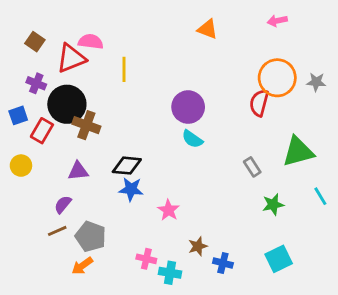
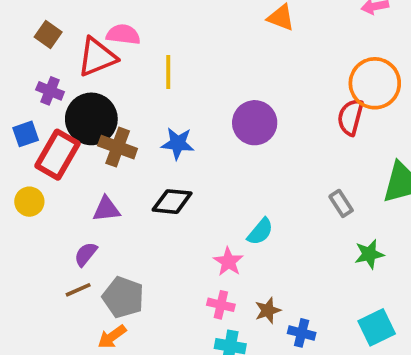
red rectangle: (42, 131) -> (58, 155), size x1.4
cyan semicircle: (192, 139) -> (260, 232), moved, turned -85
blue star: (131, 189) -> (178, 143), moved
pink cross: (146, 259) -> (221, 305), moved

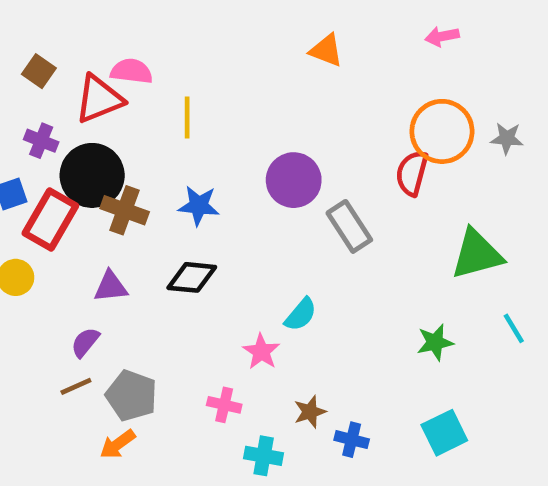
gray rectangle: (341, 203) -> (349, 226), moved, size x1.5
pink cross: (221, 305) -> (224, 405), moved

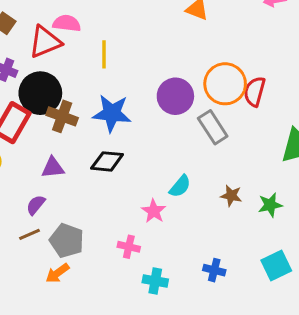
orange circle: (442, 131) -> (225, 84), moved
blue star: (199, 206) -> (112, 113), size x1.4
brown star: (310, 412) -> (231, 196), moved, turned 30

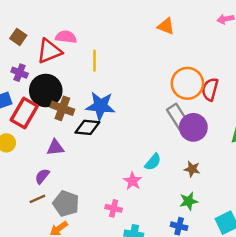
purple circle: (175, 96) -> (193, 127), moved
black diamond: (107, 161) -> (87, 127), moved
green star: (270, 205) -> (189, 201), moved

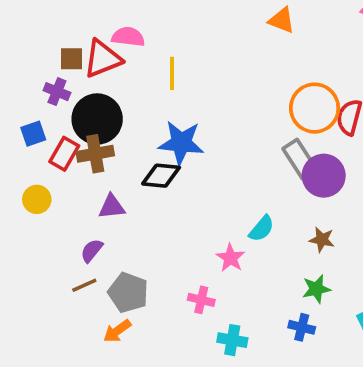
brown square: (18, 37) -> (72, 59), moved, turned -35
brown cross: (62, 108) -> (95, 154), moved, turned -30
red rectangle: (24, 113) -> (64, 154), size x0.7

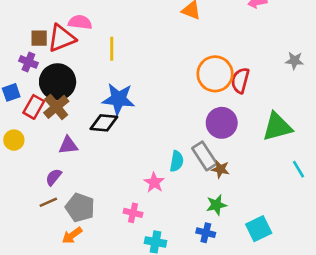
brown cross: (95, 154) -> (56, 107), turned -30
gray rectangle: (300, 159) -> (204, 156), moved
cyan semicircle: (262, 229) -> (177, 161), turned -30

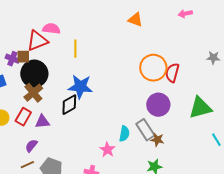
brown square: (39, 38) -> (23, 57), moved
red rectangle: (34, 107) -> (23, 117), moved
black diamond: (104, 123) -> (69, 105), turned -35

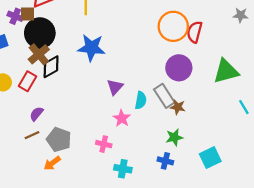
black diamond: (69, 105) -> (51, 67), moved
purple triangle: (42, 122) -> (115, 87), moved, turned -42

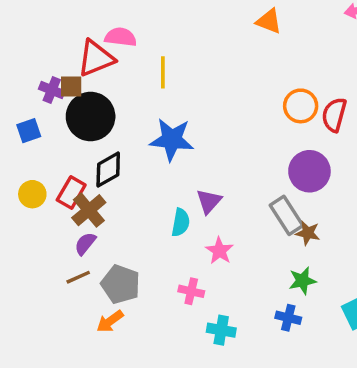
orange circle: (173, 26) -> (301, 106), size x0.7
brown cross: (39, 54) -> (89, 210), moved
cyan semicircle: (141, 100) -> (181, 222), moved

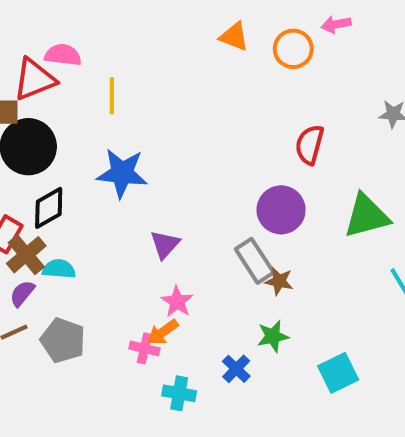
orange circle: (301, 106) -> (293, 49), moved
cyan semicircle: (181, 222) -> (59, 269), moved, turned -96
blue cross: (288, 318) -> (236, 369), moved, turned 30
orange arrow: (110, 321) -> (163, 332), moved

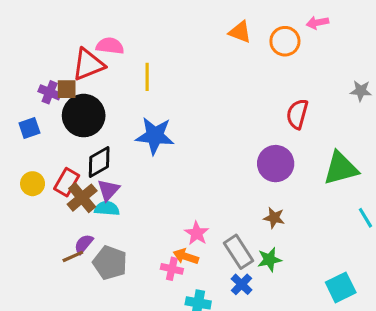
purple triangle: (165, 245) -> (108, 190), moved
gray rectangle: (255, 261) -> (238, 252), moved
purple semicircle: (22, 293) -> (84, 244), moved
orange arrow: (163, 332) -> (186, 256), turned 55
cyan square: (338, 373) -> (341, 287), moved

